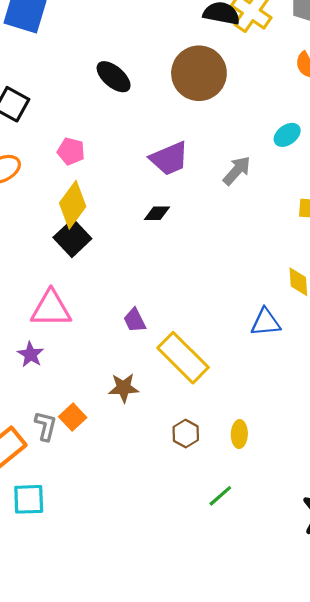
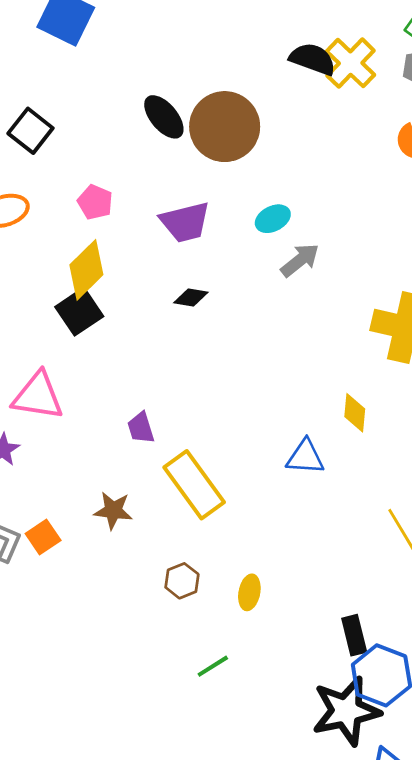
brown circle: (199, 73) -> (225, 127), moved
cyan ellipse: (287, 135) -> (273, 219), moved
purple trapezoid: (169, 158) -> (185, 222), moved

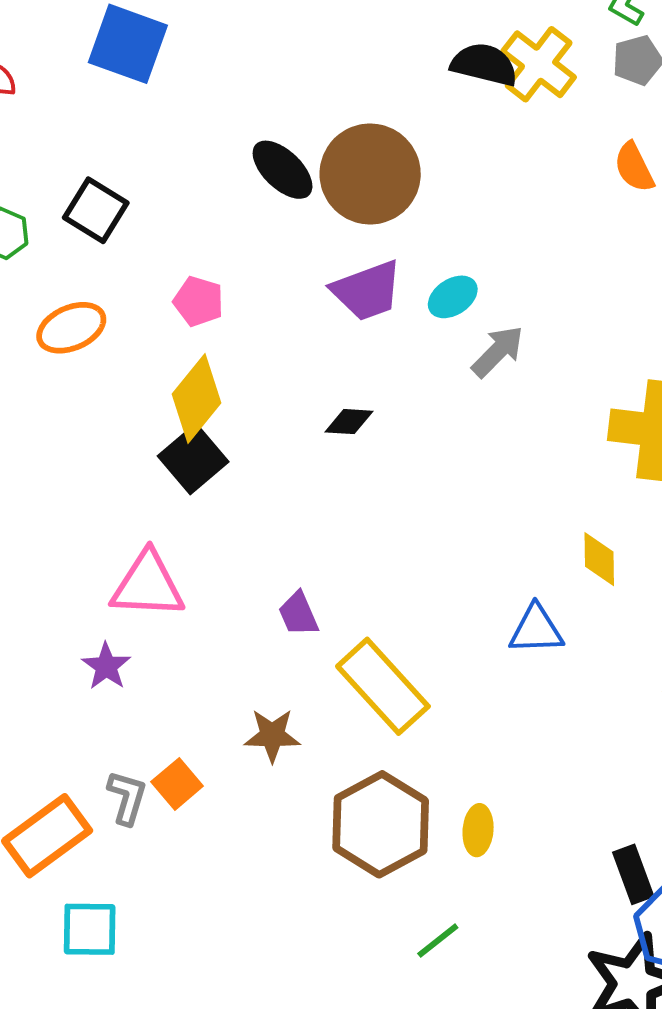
purple trapezoid: (185, 222) -> (367, 291), moved
brown hexagon: (182, 581) -> (381, 824), size x2.0

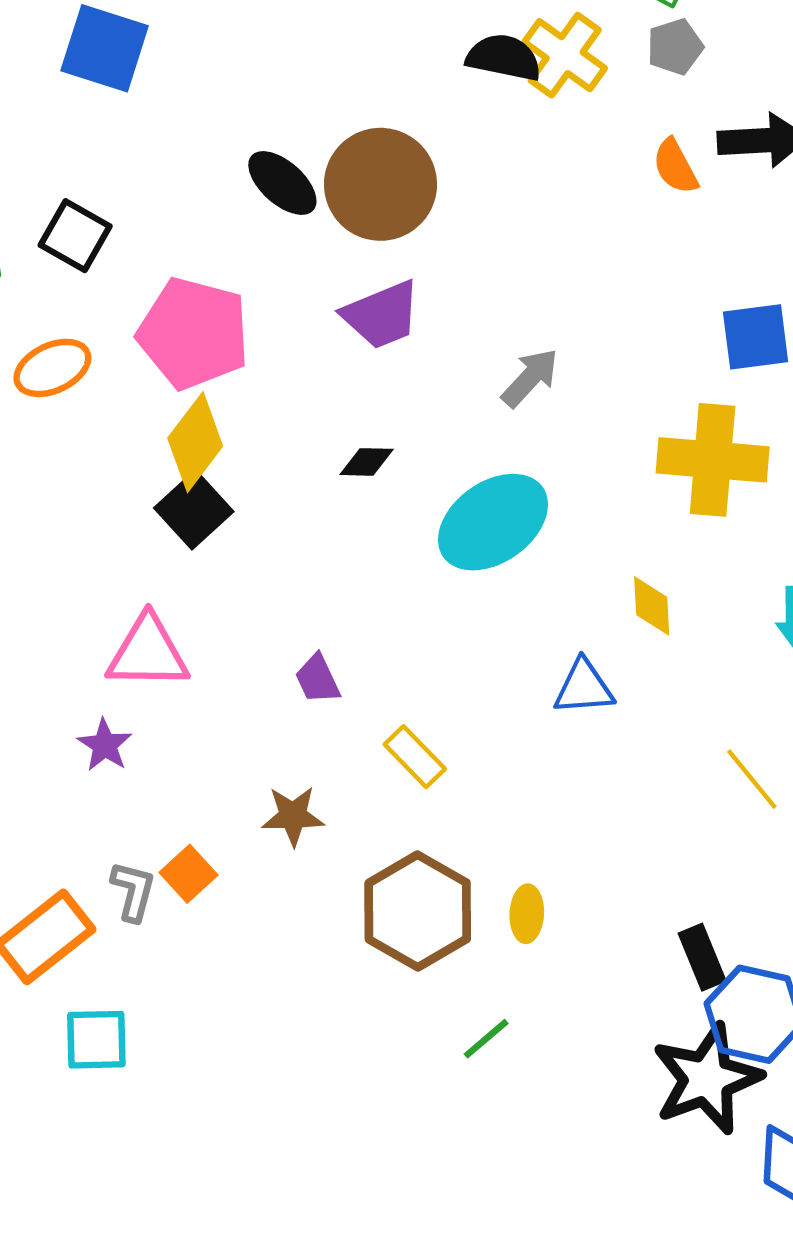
cyan ellipse: (453, 297) -> (493, 522), moved, size x2.0
pink pentagon: (198, 301) -> (194, 333), size x2.0
yellow rectangle: (383, 686) -> (415, 757), size x0.6

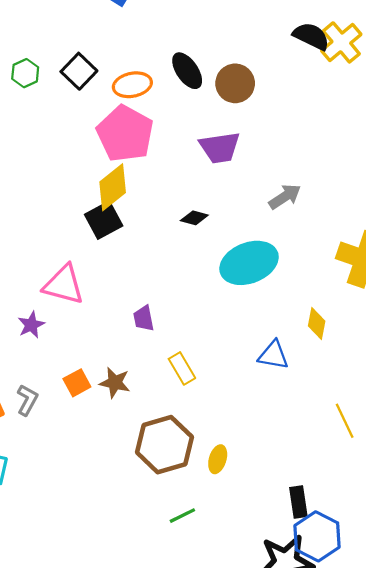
brown circle: (380, 184) -> (235, 83), size x0.7
orange ellipse: (52, 368) -> (132, 85), moved
orange square: (188, 874) -> (77, 383), moved

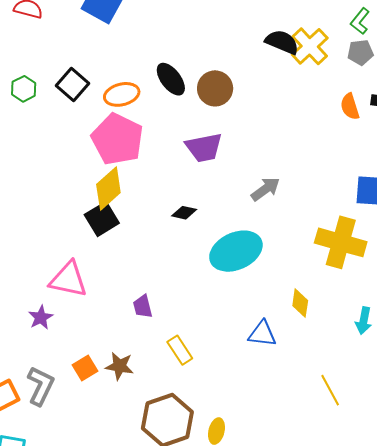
gray L-shape: (27, 400) -> (41, 386), size x1.4

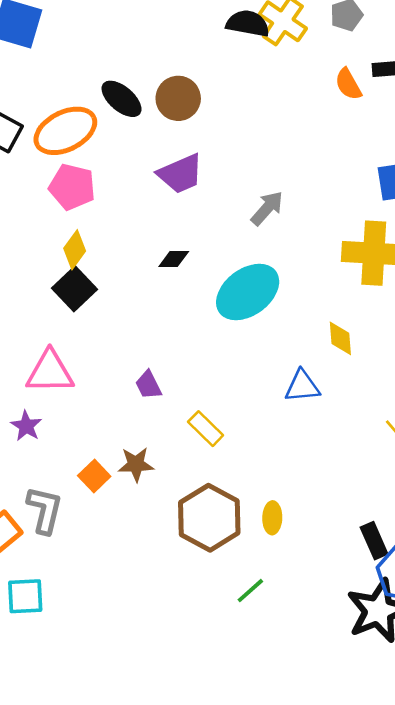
orange ellipse: (122, 94) -> (65, 131), size x1.4
pink pentagon: (117, 139) -> (72, 187), size x0.7
yellow diamond: (108, 189) -> (75, 250), size x0.7

